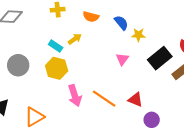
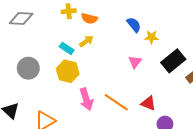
orange semicircle: (91, 17) -> (89, 18), moved

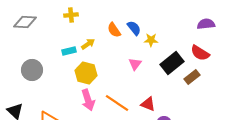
orange semicircle: (89, 18) -> (114, 30), moved, turned 42
cyan rectangle: (67, 48) -> (69, 51), turned -48
yellow hexagon: (68, 71) -> (86, 73), moved

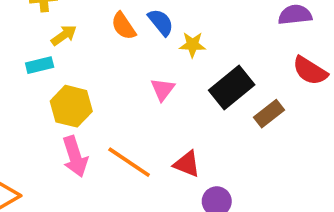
yellow arrow: (88, 44) -> (64, 35), moved
red semicircle: (200, 53) -> (310, 71), moved

